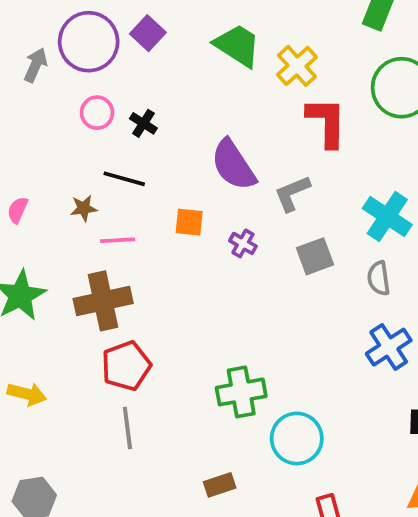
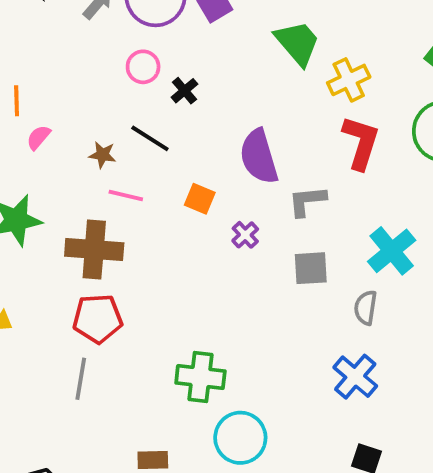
blue cross: (389, 347) -> (355, 377), turned -33

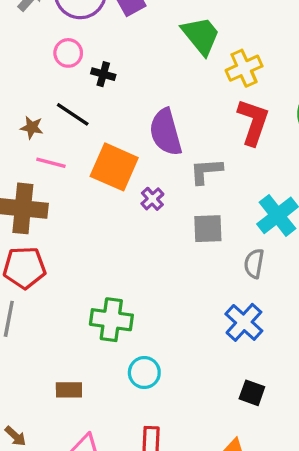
black cross: (185, 91) -> (103, 74), turned -35
orange square: (200, 199) -> (114, 167), size x1.8
cyan circle: (240, 438) -> (144, 373), size x0.7

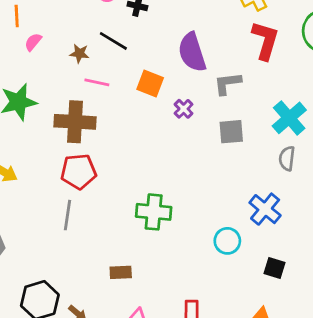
orange square: (114, 167) -> (150, 84), size x0.7
gray semicircle: (254, 264) -> (287, 158), moved
cyan circle: (144, 373) -> (227, 241), moved

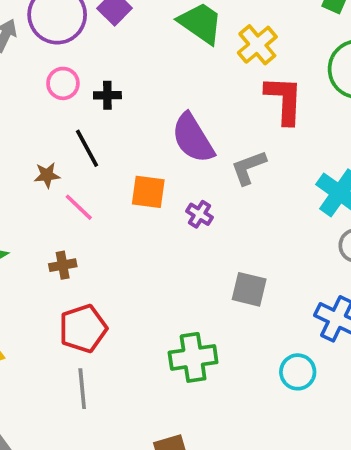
black line: (113, 41) -> (87, 148), turned 44
pink line: (97, 82) -> (79, 207), turned 45
brown cross: (75, 122) -> (63, 265), size x0.5
gray square: (231, 132) -> (249, 289), moved, turned 32

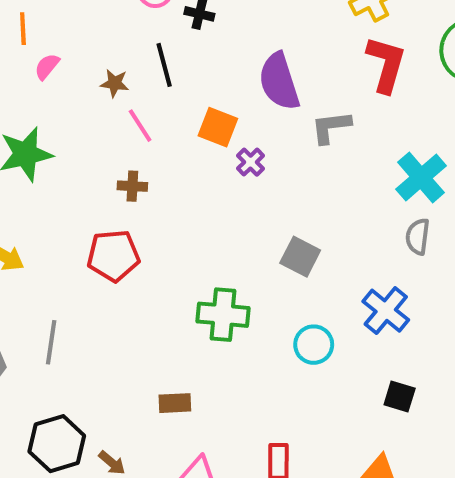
purple cross: (199, 214) -> (250, 162), moved
brown cross: (63, 265) -> (132, 186), moved
cyan circle: (298, 372) -> (314, 345), moved
gray line: (82, 389) -> (51, 342), moved

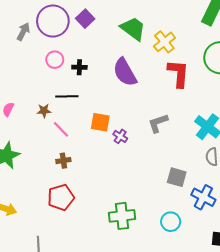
black line: (164, 65) -> (67, 96), turned -65
purple semicircle: (279, 81) -> (125, 72), moved
gray L-shape: (331, 127) -> (158, 123), moved
gray square: (300, 257) -> (177, 177), moved

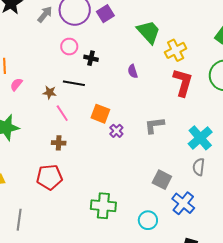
purple semicircle: (125, 72) -> (133, 71), size x0.5

